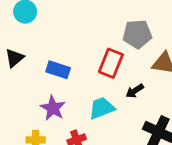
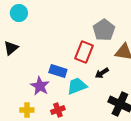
gray pentagon: (137, 34) -> (104, 30), turned -30
blue rectangle: (58, 70) -> (58, 71), moved

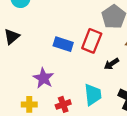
blue rectangle: (58, 71) -> (63, 44), moved
cyan trapezoid: (77, 86) -> (93, 95), moved, turned 105

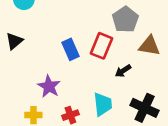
blue rectangle: (63, 44) -> (70, 49), turned 48

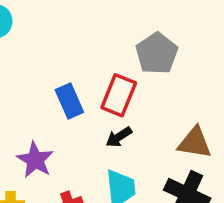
brown triangle: (149, 46) -> (195, 143), moved
black arrow: (123, 71) -> (119, 137), moved

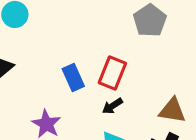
gray pentagon: (157, 53) -> (150, 20), moved

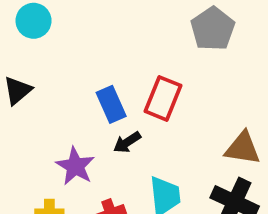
black arrow: (112, 106) -> (127, 142), moved

